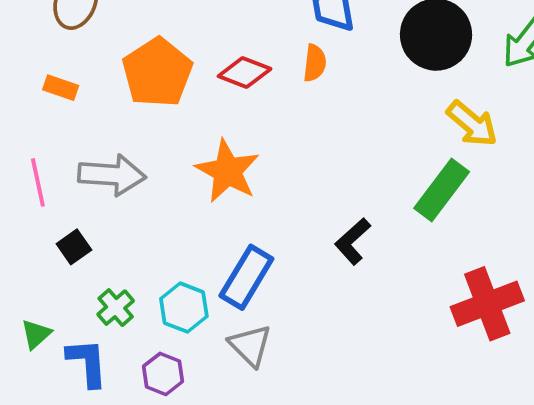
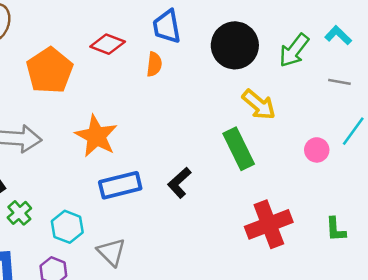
red diamond: (245, 73) -> (108, 44), moved
green rectangle: (442, 190) -> (239, 149), turned -63
blue rectangle: (246, 277) -> (120, 185), moved, turned 45
green cross: (116, 308) -> (19, 213), moved

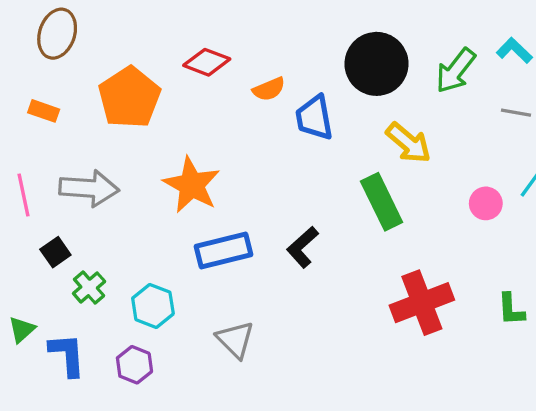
blue trapezoid: (167, 26) -> (314, 118), moved
orange semicircle: (154, 64) -> (269, 89), turned 60
gray triangle: (111, 252) -> (235, 340), moved

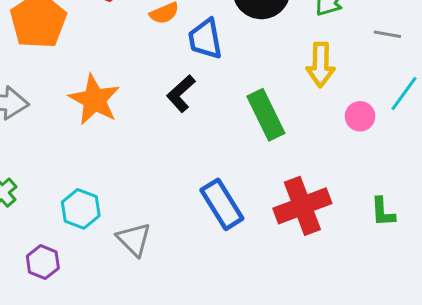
yellow arrow: (408, 143) -> (321, 65), moved, turned 51
black L-shape: (303, 247) -> (181, 94), moved
blue rectangle: (224, 250) -> (222, 204), moved, turned 72
cyan hexagon: (153, 306) -> (81, 209), moved

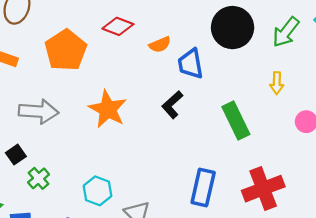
yellow arrow: (321, 65) -> (277, 83), size x0.7
blue rectangle: (222, 204) -> (203, 187), turned 45

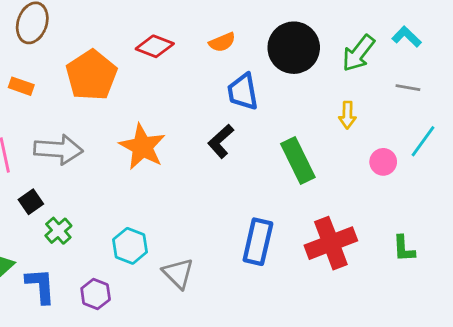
orange semicircle: (160, 45) -> (222, 42), moved

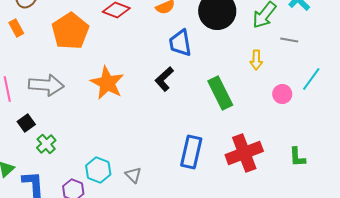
orange rectangle: (21, 86) -> (16, 28), moved, turned 42
gray line: (408, 88) -> (289, 40), moved
cyan hexagon: (130, 246) -> (98, 170), moved
gray triangle: (178, 273) -> (133, 175), size x0.7

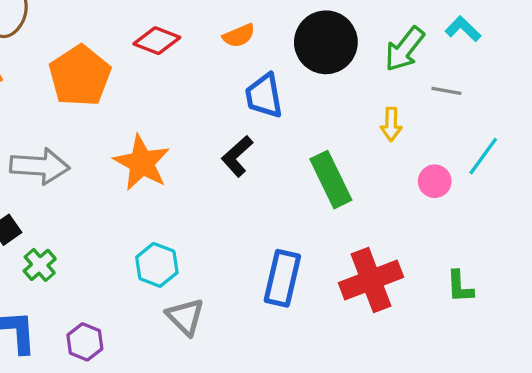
cyan hexagon: (98, 170) -> (157, 265), moved
gray triangle: (133, 175) -> (185, 317), size x1.4

